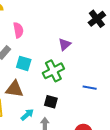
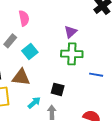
cyan square: (24, 63) -> (30, 51), turned 35
green cross: (53, 71) -> (72, 54), moved, turned 30

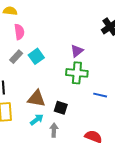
pink semicircle: (24, 18) -> (19, 32), moved
cyan square: (30, 51) -> (36, 56), moved
brown triangle: (21, 77) -> (37, 99), moved

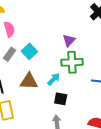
brown triangle: (37, 99) -> (29, 81), moved
cyan arrow: (37, 120) -> (54, 79), moved

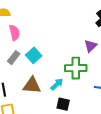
purple triangle: (69, 40) -> (91, 46), moved

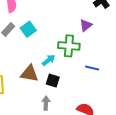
brown triangle: (32, 85) -> (29, 74), moved

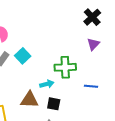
purple triangle: (86, 25) -> (93, 44), moved
cyan arrow: (49, 60) -> (47, 84), turned 32

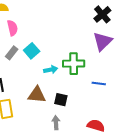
purple triangle: (93, 44) -> (102, 41), size x1.5
cyan arrow: (47, 84) -> (51, 70), moved

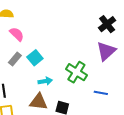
pink semicircle: (12, 28) -> (17, 34), turned -35
green cross: (74, 64) -> (76, 72), turned 30
cyan arrow: (51, 70) -> (45, 81), moved

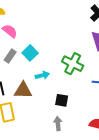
brown triangle: (38, 102) -> (23, 90), moved

